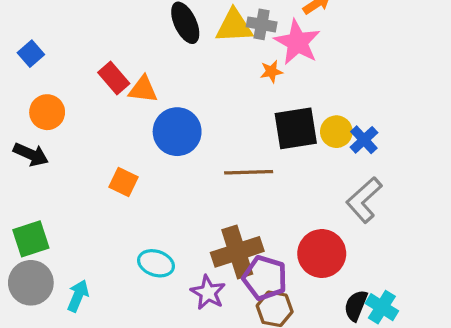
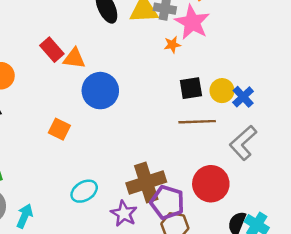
black square: (296, 128) -> (191, 88), size x0.7
brown line: (249, 172) -> (197, 122), moved
cyan ellipse: (156, 263) -> (84, 191), turned -50

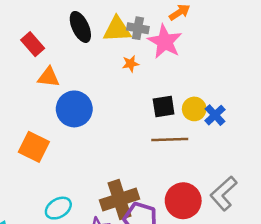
orange star: (172, 45) -> (131, 64), moved
red rectangle: (52, 50) -> (33, 44), moved
orange square: (59, 129) -> (34, 147), size x1.4
gray L-shape: (243, 143) -> (224, 193), moved

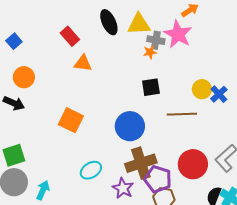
gray cross: (138, 28) -> (156, 40), moved
black square: (164, 107) -> (151, 87), moved
blue circle: (74, 109) -> (130, 126), moved

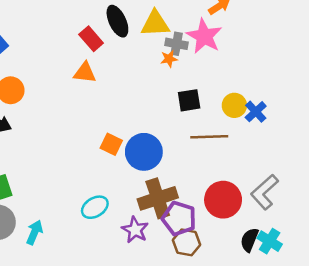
red rectangle: (70, 36) -> (91, 39), moved
black square: (151, 87) -> (189, 100), moved
orange square: (71, 120) -> (111, 144), moved, size x0.7

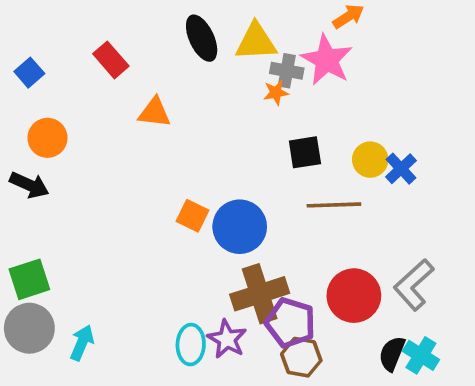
red rectangle: (91, 39) -> (111, 60), moved
cyan ellipse: (95, 207) -> (191, 345), moved, turned -56

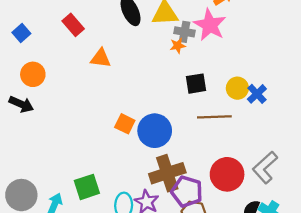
green square: (29, 279) -> (87, 187), moved

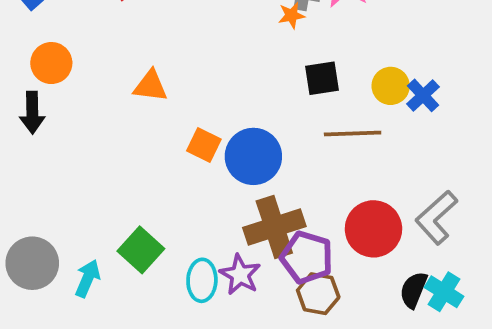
orange triangle: (101, 58) -> (150, 86), moved
black arrow: (21, 104) -> (32, 113), turned 65
green square: (87, 187) -> (141, 250), turned -30

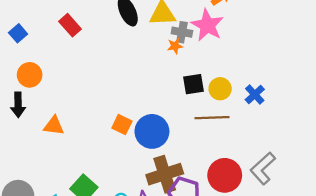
orange triangle: (150, 86) -> (54, 126), moved
yellow circle: (391, 86) -> (220, 89), moved

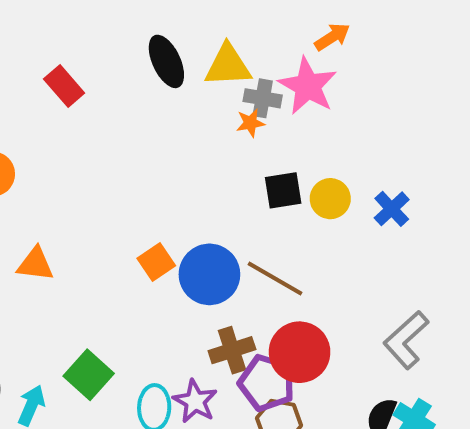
brown line: (212, 118) -> (275, 278), moved, turned 32
orange square: (122, 125) -> (156, 262), turned 30
brown cross: (165, 174) -> (232, 350), size x0.7
red circle: (225, 175) -> (300, 352), moved

